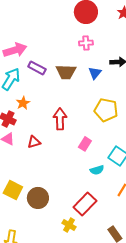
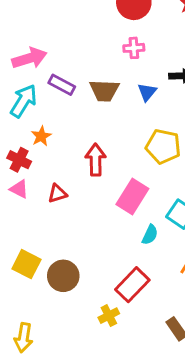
pink rectangle: (85, 144) -> (132, 196), size x1.6
cyan semicircle: (97, 170) -> (150, 235), turned -48
yellow cross: (69, 225) -> (109, 316), turned 32

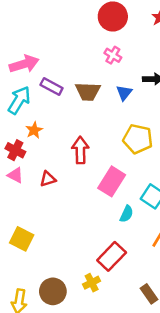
pink cross: (134, 48) -> (113, 55), turned 35
brown circle: (63, 276) -> (53, 291), moved

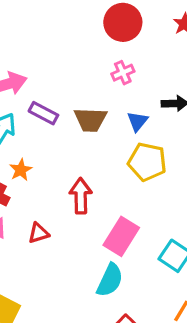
pink cross: (113, 55) -> (123, 73), turned 35
yellow pentagon: (138, 139) -> (147, 162), moved
cyan semicircle: (127, 214) -> (110, 280), moved, size x1.5

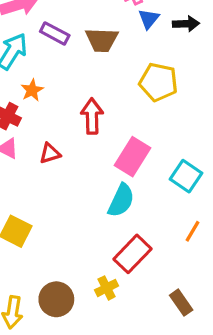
blue triangle: (137, 121) -> (149, 19), moved

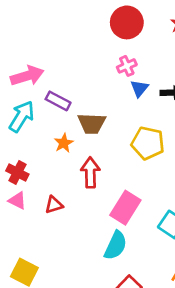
brown trapezoid: (102, 40) -> (92, 123), moved
orange star: (32, 90) -> (64, 143), moved

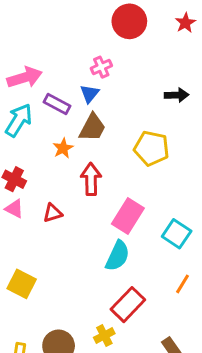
pink cross: (127, 66) -> (101, 67), moved
blue triangle: (139, 88) -> (90, 94), moved
brown trapezoid: (92, 123) -> (92, 128), turned -64

